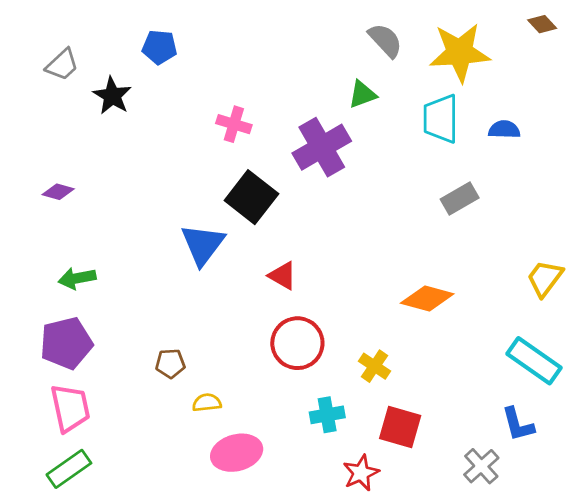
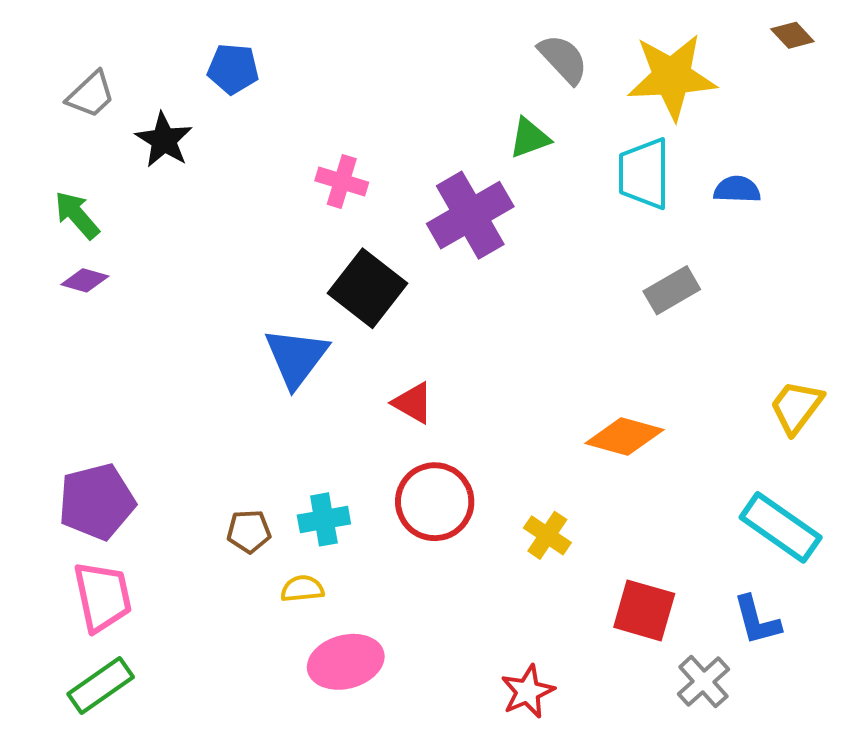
green arrow: (77, 278) -> (77, 215), moved, turned 60
cyan cross: (327, 415) -> (324, 519), moved
red square: (400, 427) -> (644, 610), moved

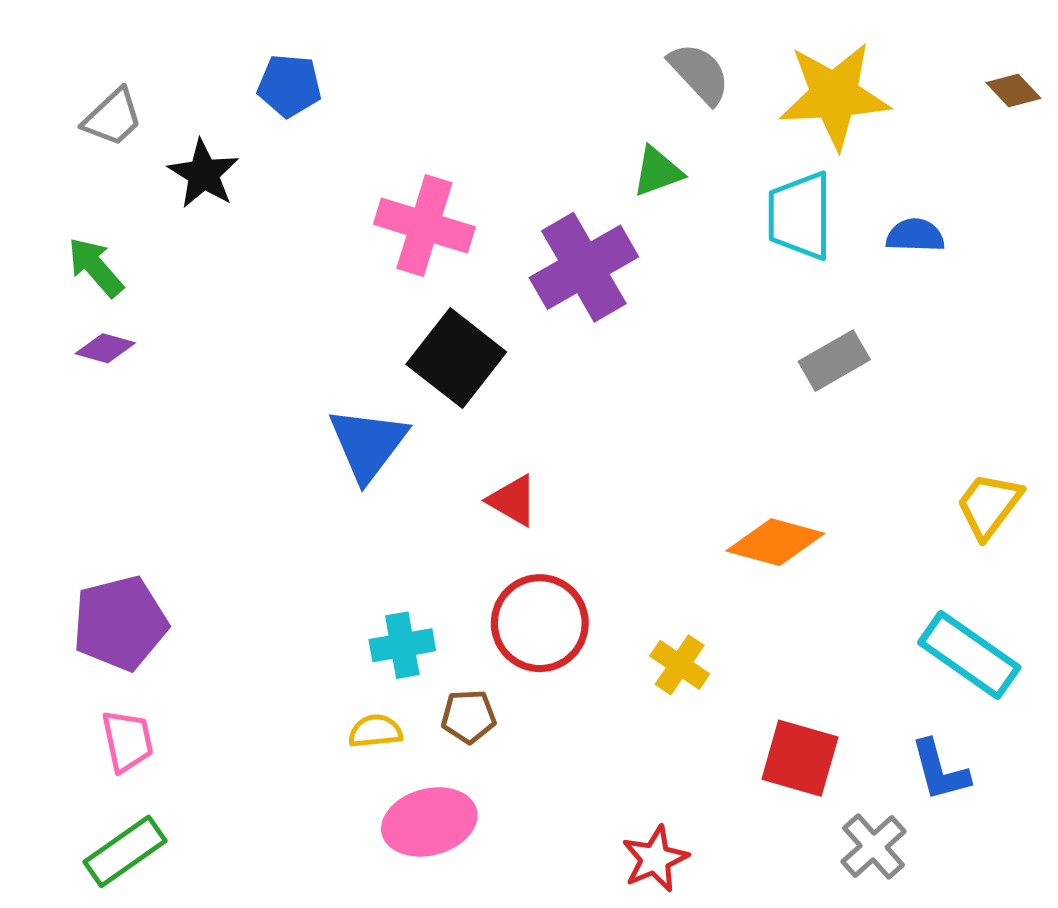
brown diamond: (792, 35) -> (1013, 91), moved
pink cross: (342, 182) -> (424, 226), size x1.5
brown pentagon: (249, 531) -> (469, 716), moved
pink trapezoid: (103, 597) -> (127, 741), size x0.7

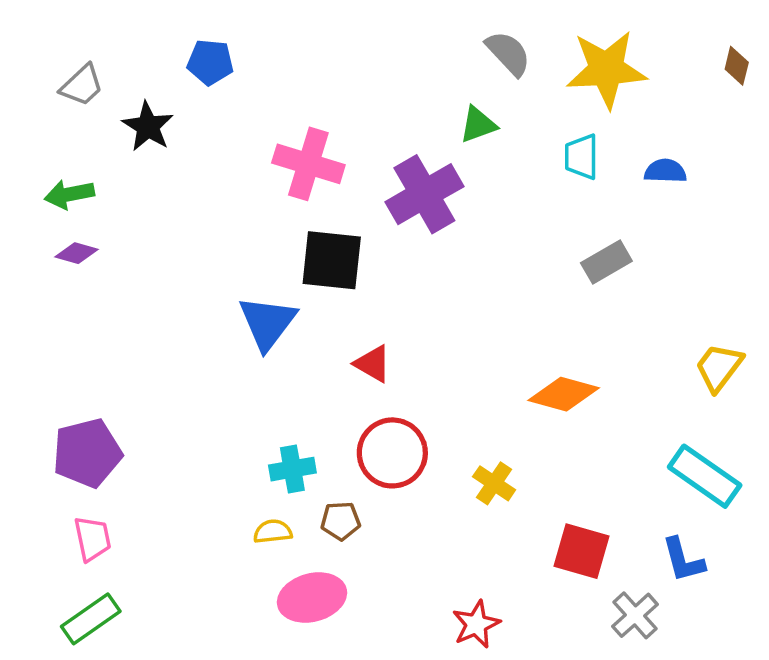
brown diamond: (1013, 91) -> (737, 66), turned 57
cyan trapezoid: (800, 216) -> (581, 157), size x0.7
green arrow: (96, 267) -> (69, 194), turned -60
black square: (456, 358) -> (332, 260), turned -32

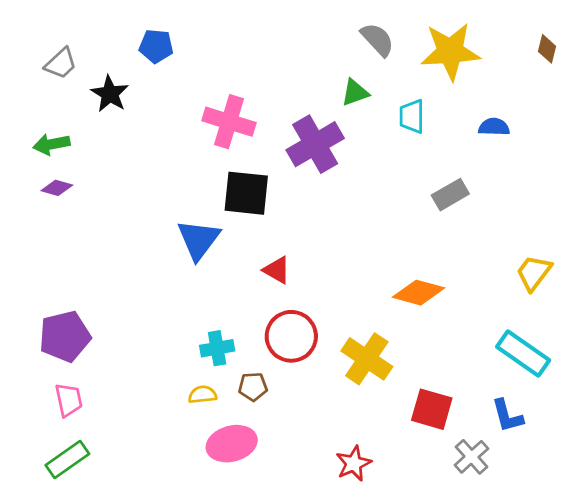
cyan trapezoid: (581, 157) -> (412, 116), moved
yellow cross: (494, 483) -> (367, 359), size x1.6

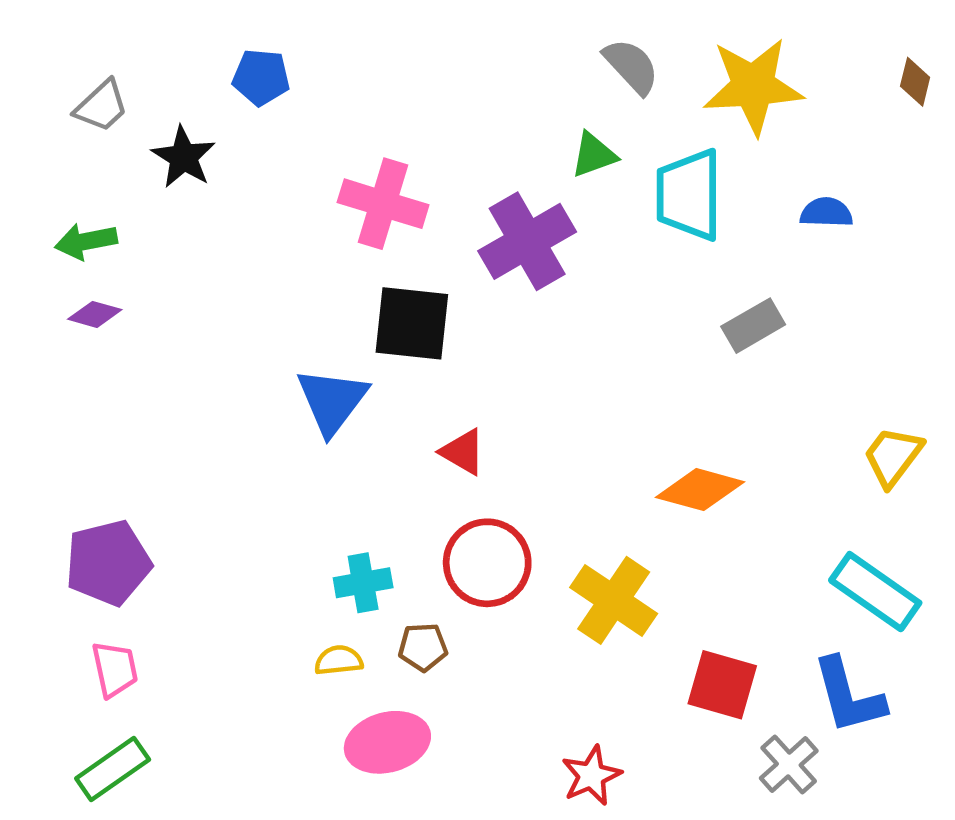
cyan trapezoid: (412, 116) -> (689, 195), size x1.6
blue L-shape: (507, 416) -> (849, 696), size x1.4

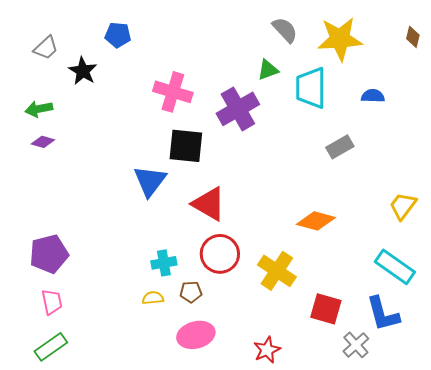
red triangle: (463, 452) -> (209, 204), size x1.6
pink ellipse: (387, 742) -> (196, 335), moved

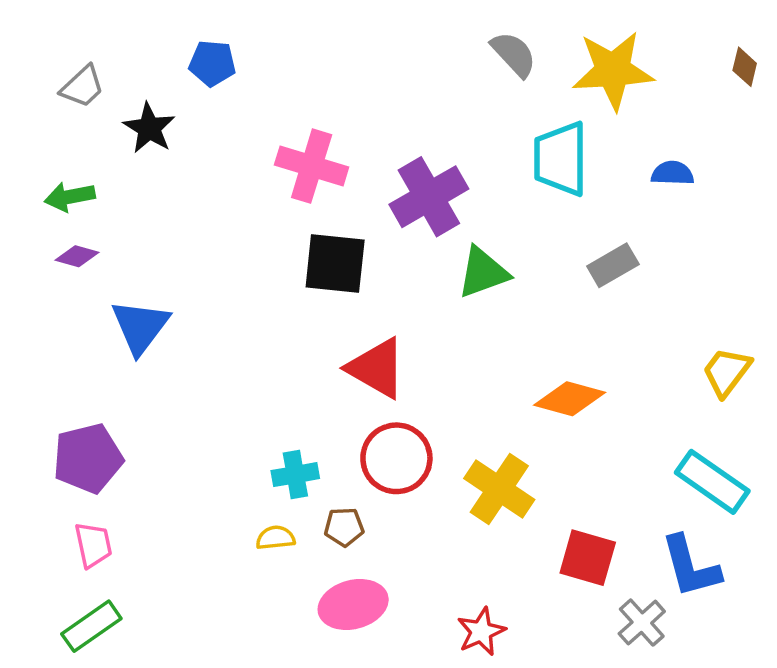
green triangle: (268, 70) -> (483, 272), moved, size x1.4
blue triangle: (150, 181) -> (140, 327), moved

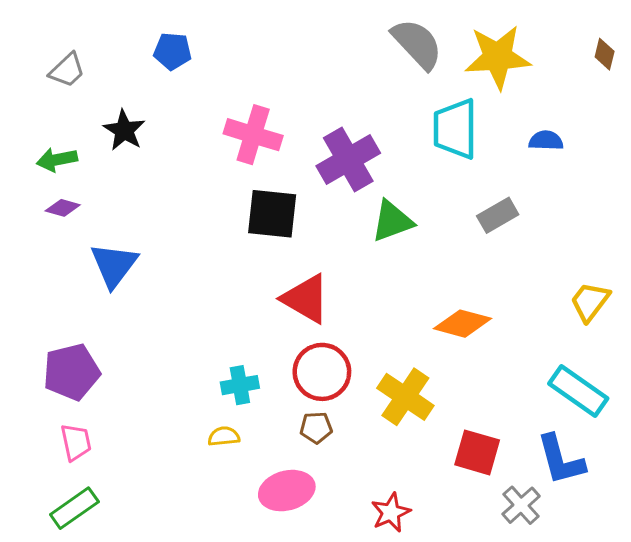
gray semicircle: (514, 54) -> (417, 44), size x1.4
black star: (149, 128) -> (124, 130), moved
brown pentagon: (344, 527) -> (316, 428), moved

